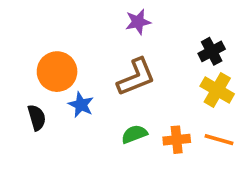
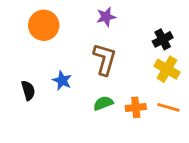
orange circle: (57, 72) -> (44, 25), moved
brown L-shape: (136, 77) -> (105, 59), turned -52

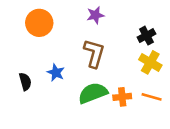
green semicircle: (103, 103) -> (93, 93), size x1.6

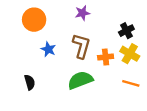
blue star: (56, 73) -> (48, 49), moved
black semicircle: (25, 82) -> (30, 82), moved
orange cross: (122, 97) -> (106, 57), moved

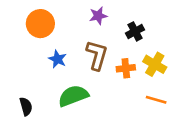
black cross: (126, 31) -> (135, 31), moved
green semicircle: (80, 80) -> (73, 96), moved
black semicircle: (30, 82) -> (26, 106), moved

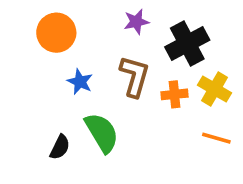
black cross: (135, 31) -> (187, 44), size x1.6
green semicircle: (73, 96) -> (102, 133), turned 80
black semicircle: (26, 106) -> (60, 147), moved, turned 42

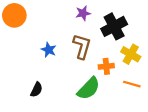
orange circle: (56, 33) -> (14, 15), moved
orange cross: (175, 94) -> (106, 66), moved
green semicircle: (102, 133) -> (89, 89), moved, turned 75

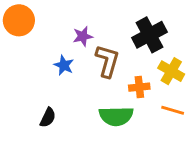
purple star: (83, 13) -> (83, 36), moved
green semicircle: (89, 89) -> (116, 116), turned 45

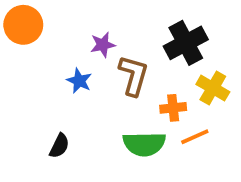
orange line: (173, 110) -> (195, 137), moved, turned -40

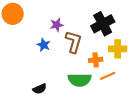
yellow cross: (213, 88) -> (118, 49), turned -30
black semicircle: (59, 146) -> (40, 89), moved, turned 40

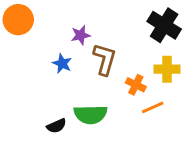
black cross: (103, 24) -> (164, 25), moved, turned -30
orange cross: (96, 60) -> (136, 85), turned 32
green semicircle: (80, 80) -> (90, 114), moved

